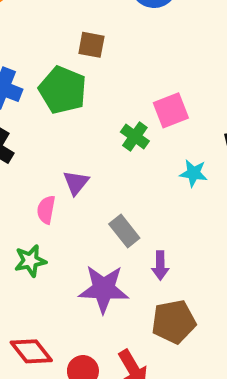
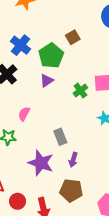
brown square: (91, 45) -> (73, 37), turned 32
purple triangle: (76, 183) -> (47, 81), moved

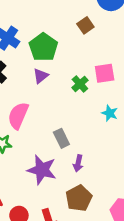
brown square: (73, 37) -> (85, 25), moved
pink semicircle: (24, 114) -> (18, 116), size x1.6
brown pentagon: (71, 190) -> (79, 198), turned -30

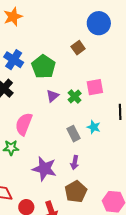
purple triangle: (41, 76) -> (53, 96), moved
cyan star: (110, 113) -> (94, 127), moved
gray rectangle: (61, 138) -> (73, 134), moved

